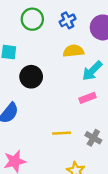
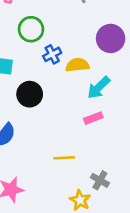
blue cross: (68, 20) -> (52, 54), moved
gray cross: (93, 138) -> (100, 180), moved

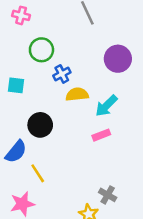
yellow semicircle: (77, 65) -> (77, 94), moved
black circle: (30, 94) -> (40, 125), moved
yellow line: (64, 158) -> (38, 173), moved, turned 60

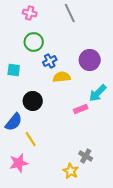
pink cross: (21, 15) -> (30, 13), moved
purple circle: (118, 59) -> (90, 60), moved
cyan arrow: (106, 106) -> (98, 93), moved

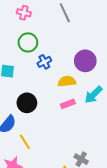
yellow semicircle: (62, 77) -> (67, 81), moved
pink rectangle: (81, 109) -> (68, 104), moved

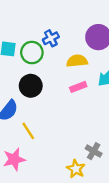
green circle: (28, 42) -> (32, 53), moved

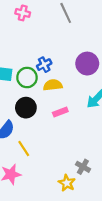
yellow semicircle: (77, 61) -> (53, 85), moved
pink rectangle: (78, 87) -> (60, 112), moved

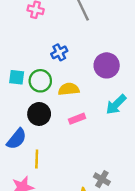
blue cross: (44, 65) -> (59, 52), moved
yellow line: (24, 149) -> (37, 159), turned 35

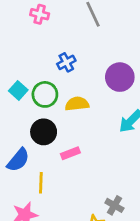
cyan square: (17, 77) -> (18, 90), turned 35
pink rectangle: (77, 119) -> (70, 153), moved

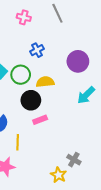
pink cross: (40, 14) -> (24, 17), moved
black circle: (44, 132) -> (31, 100), moved

